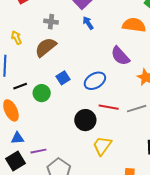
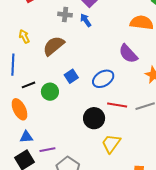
gray cross: (51, 22) -> (65, 15), moved
blue arrow: (88, 23) -> (86, 20), moved

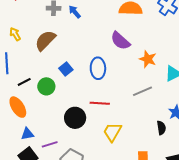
blue ellipse: (103, 79) -> (98, 68), turned -55
red line: (117, 105) -> (100, 103), moved
black circle: (94, 118) -> (75, 118), moved

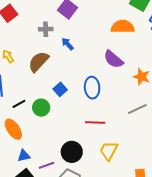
blue arrow: (75, 12) -> (68, 44), moved
black circle: (75, 118) -> (72, 152), moved

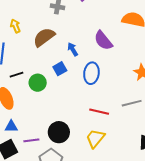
blue arrow: (68, 44) -> (73, 49), moved
purple semicircle: (113, 59) -> (103, 41), moved
red line: (95, 122) -> (99, 112), moved

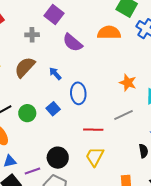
purple semicircle: (103, 41) -> (73, 43), moved
blue square: (60, 69) -> (53, 109), moved

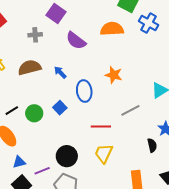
brown semicircle: (25, 67) -> (29, 68), turned 35
orange star: (128, 83) -> (114, 75), moved

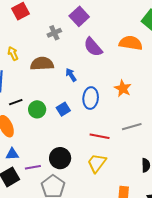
gray cross: (35, 35) -> (54, 33), turned -32

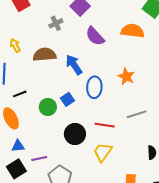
blue arrow: (71, 75) -> (74, 65), size x1.5
green circle: (37, 109) -> (48, 107), moved
black circle: (60, 158) -> (75, 134), moved

